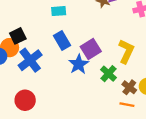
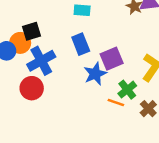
red circle: (25, 100) -> (32, 88), moved
orange line: (127, 105) -> (116, 102), moved

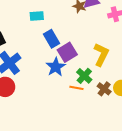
blue rectangle: (81, 44) -> (52, 39), moved

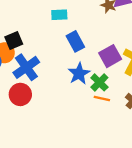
purple square: (67, 52) -> (110, 56), moved
green cross: (84, 76) -> (99, 82), moved

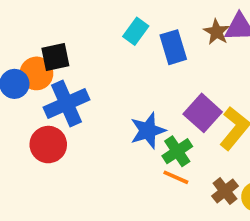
cyan rectangle: (59, 15) -> (136, 31), turned -63
blue rectangle: (75, 41) -> (173, 47), moved
purple square: (110, 56) -> (203, 113), turned -30

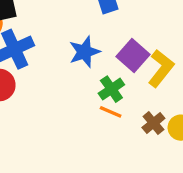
blue star: (148, 131) -> (84, 52), moved

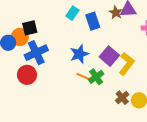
orange line: (111, 112) -> (83, 77), moved

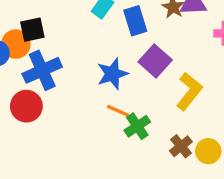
purple square: (109, 56) -> (155, 61), moved
green cross: (96, 77) -> (137, 126), moved

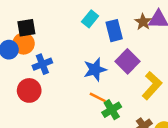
black square: (32, 30) -> (26, 28), moved
blue cross: (42, 70) -> (42, 64), size x0.7

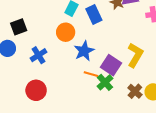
orange circle: (24, 43) -> (66, 32), moved
purple square: (127, 61) -> (111, 65), moved
red circle: (29, 90) -> (36, 90), moved

